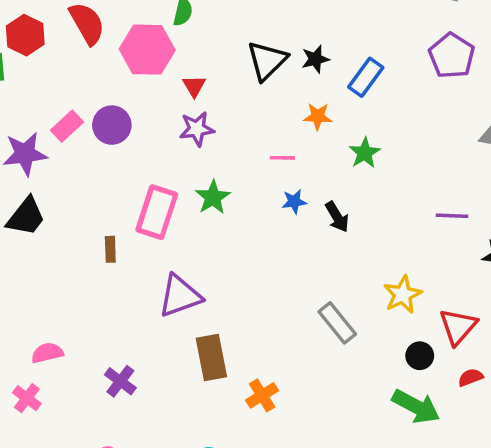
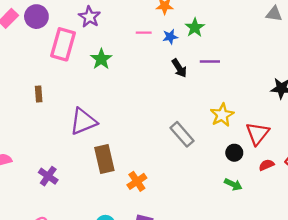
purple star: (197, 129) -> (90, 17), turned -30
blue star: (294, 202) -> (170, 37), moved
pink rectangle: (157, 212) -> (63, 44), moved
purple line: (452, 216) -> (210, 61), moved
green arrow: (416, 406) -> (233, 184), size x0.6

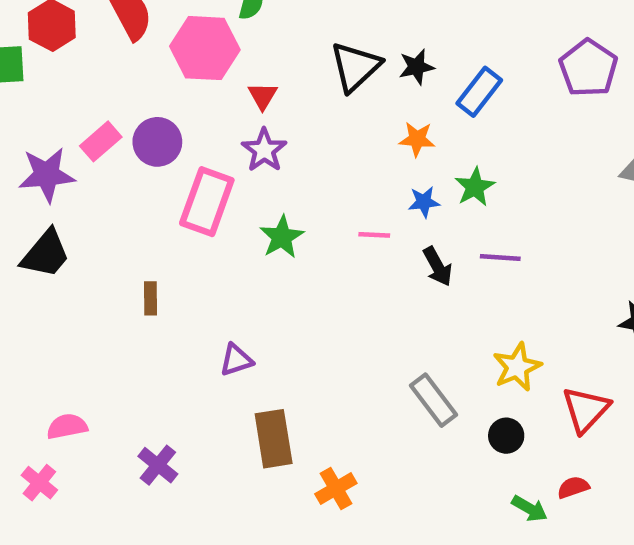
pink line: (144, 33) -> (374, 235), moved
purple triangle: (83, 121) -> (236, 360), size x0.6
black circle: (234, 153) -> (506, 436), moved
red semicircle: (266, 165) -> (573, 487), moved

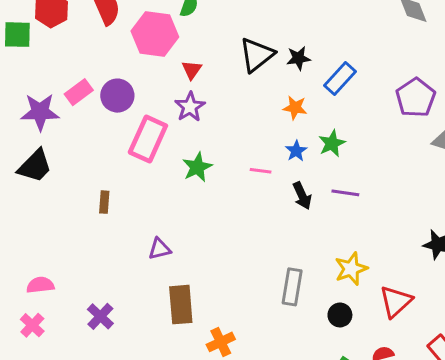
purple pentagon: (588, 68) -> (416, 98), moved
blue star: (424, 202) -> (296, 151), turned -30
gray rectangle: (434, 400) -> (292, 287), turned 42
pink cross: (39, 483) -> (32, 325), moved

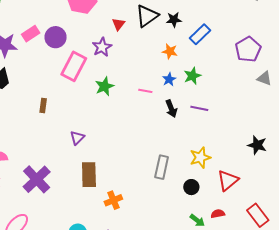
red triangle: (192, 70) -> (118, 24), moved
purple triangle: (160, 249) -> (77, 138), turned -35
purple cross: (100, 316) -> (37, 179), size x1.6

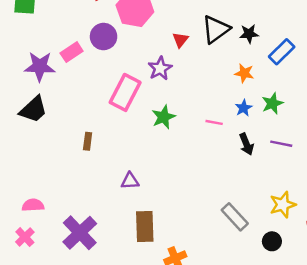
purple circle: (56, 37) -> (104, 37), moved
purple triangle: (77, 138) -> (130, 181), turned 42
gray rectangle: (162, 167) -> (235, 217), turned -55

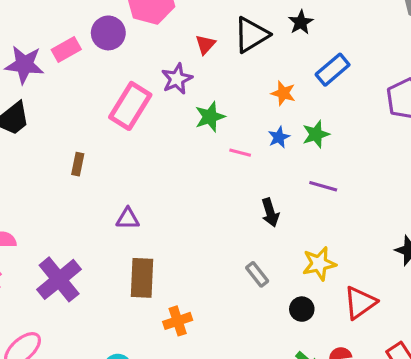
black star: (249, 34) -> (301, 22), moved, turned -30
green star: (164, 117) -> (210, 117), moved
black arrow: (246, 144) -> (270, 212), moved
gray rectangle: (235, 217) -> (257, 274), size x0.7

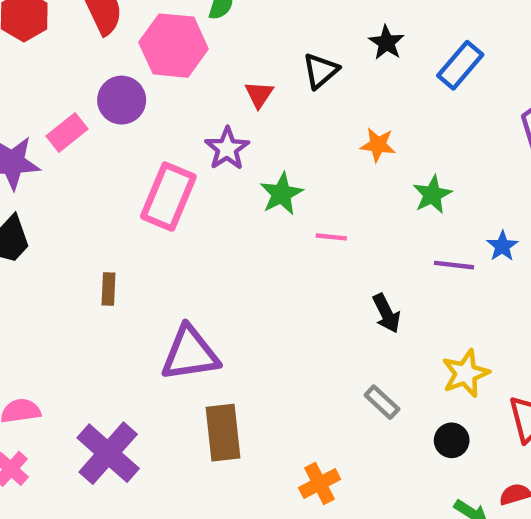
black triangle: (251, 35) -> (321, 71), size x0.7
blue rectangle: (333, 70) -> (460, 65), moved
blue star: (279, 137) -> (502, 246), moved
purple triangle: (128, 219) -> (190, 354), size x1.8
orange cross: (178, 321) -> (320, 483), moved

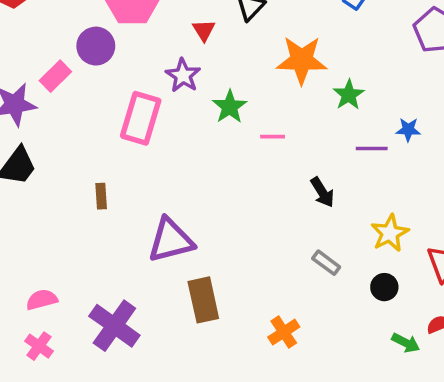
orange star: (378, 145) -> (302, 60), size x1.8
blue star: (502, 246) -> (408, 130), turned -30

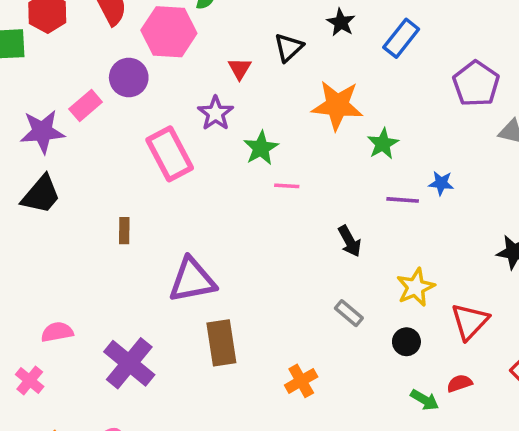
pink rectangle: (141, 118) -> (170, 154), turned -48
pink line: (273, 137) -> (287, 186), moved
pink cross: (39, 346) -> (30, 381), moved

